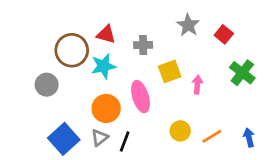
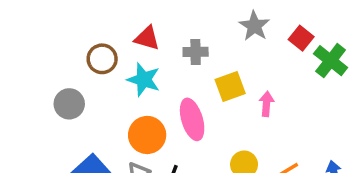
brown circle: (72, 50) -> (102, 59), size x0.7
cyan star: (103, 66) -> (144, 80), turned 30
green cross: (242, 73) -> (331, 61), moved

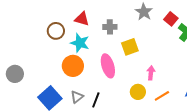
gray circle: (69, 104) -> (15, 74), moved
pink arrow: (267, 104) -> (151, 73), moved
orange circle: (147, 135) -> (73, 66), moved

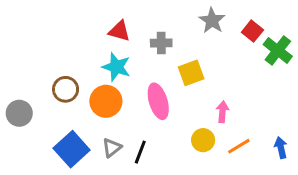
brown circle: (56, 31) -> (66, 89), moved

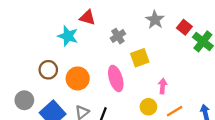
red triangle: (119, 31) -> (87, 18), moved
gray cross: (161, 43) -> (118, 36), turned -32
cyan star: (116, 67) -> (68, 36), moved
gray circle: (19, 113) -> (24, 100), moved

